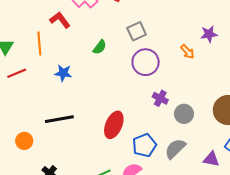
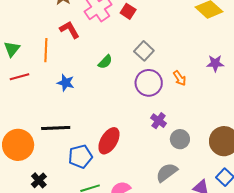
gray square: (137, 31) -> (144, 51), turned -30
orange arrow: (187, 52) -> (180, 78), moved
orange circle: (24, 141) -> (18, 145), size x1.8
blue pentagon: (144, 145) -> (80, 156), moved

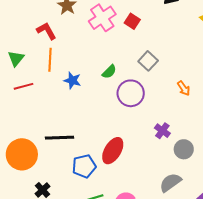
red L-shape: (69, 30) -> (46, 31), moved
blue star: (66, 83) -> (72, 80), moved
purple circle: (149, 83) -> (131, 93), moved

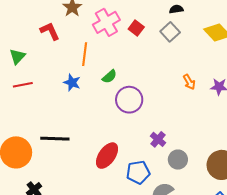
orange line: (50, 60) -> (85, 54), moved
gray square: (148, 61) -> (170, 32), moved
orange arrow: (184, 88) -> (189, 82), moved
blue pentagon: (84, 166) -> (138, 172), moved

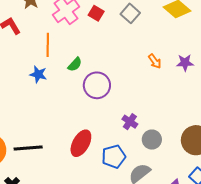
black line: (55, 139) -> (28, 148), moved

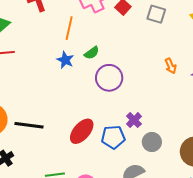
gray square: (130, 13) -> (156, 14), turned -36
blue star: (38, 74) -> (65, 60), moved
blue pentagon: (114, 157) -> (113, 137), moved

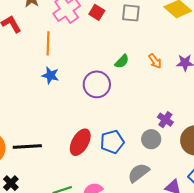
green semicircle: (92, 53) -> (122, 61), moved
purple cross: (134, 120) -> (165, 120), moved

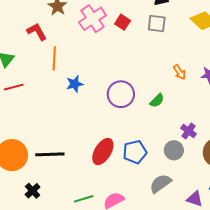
orange line: (48, 43) -> (54, 58), moved
green semicircle: (122, 61) -> (157, 101), moved
blue star: (50, 75) -> (75, 84), turned -30

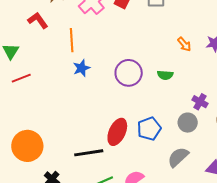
orange line: (54, 58) -> (72, 40), moved
green semicircle: (157, 101) -> (165, 75), turned 56
black line: (50, 154) -> (89, 153), moved

